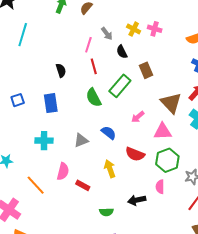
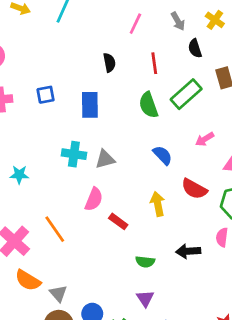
pink line: (88, 45) -> (135, 24), moved
gray triangle: (81, 140) -> (105, 159), moved
orange line: (36, 185) -> (55, 229), moved

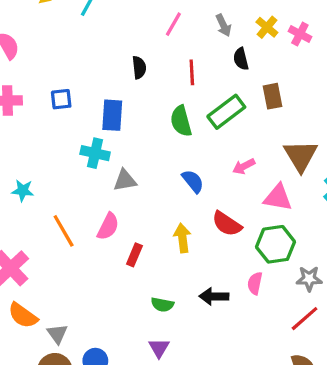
cyan cross: (74, 154) -> (95, 153), moved
red rectangle: (118, 221) -> (134, 255), turned 72
orange line: (55, 229) -> (64, 231), moved

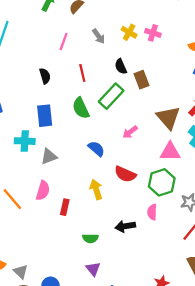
black semicircle: (241, 59) -> (121, 66), moved
blue rectangle: (112, 115) -> (45, 116), moved
pink triangle: (278, 198) -> (170, 152), moved

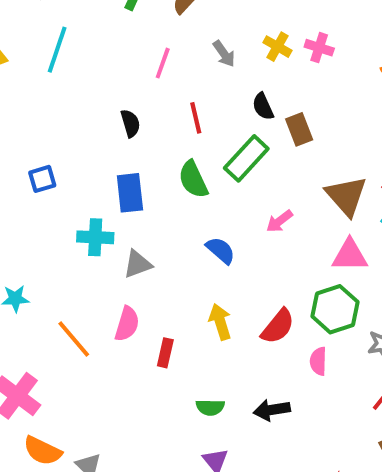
red semicircle: (125, 174) -> (278, 326), moved, turned -75
black arrow: (125, 226) -> (272, 410), moved

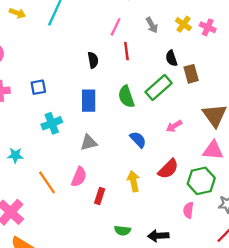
red line: (196, 118) -> (126, 51), moved
cyan cross: (95, 237) -> (52, 123), moved, turned -30
red semicircle: (278, 326) -> (168, 169), moved

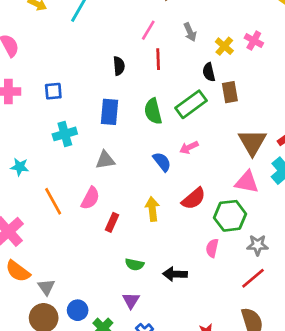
yellow cross: (183, 24) -> (224, 46), moved
pink arrow: (174, 126) -> (189, 147), moved

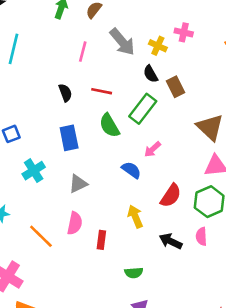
gray arrow: (190, 32) -> (122, 42), size x1.6
red line: (158, 59) -> (102, 91), moved, turned -60
black arrow: (175, 274) -> (171, 241), moved, turned 40

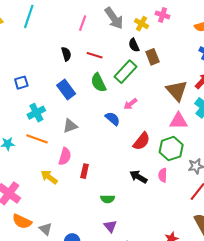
blue rectangle: (69, 138) -> (66, 89), turned -30
yellow arrow: (135, 216) -> (49, 177), moved, turned -36
orange line: (41, 236) -> (37, 139), moved, turned -30

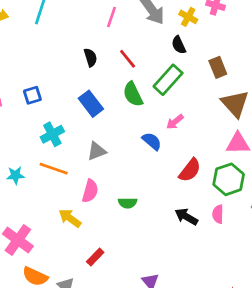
red line: (95, 55) -> (128, 59), turned 35
brown rectangle: (152, 57) -> (218, 67), moved
red rectangle: (85, 171) -> (95, 257), moved, turned 32
green semicircle: (108, 199) -> (128, 203), moved

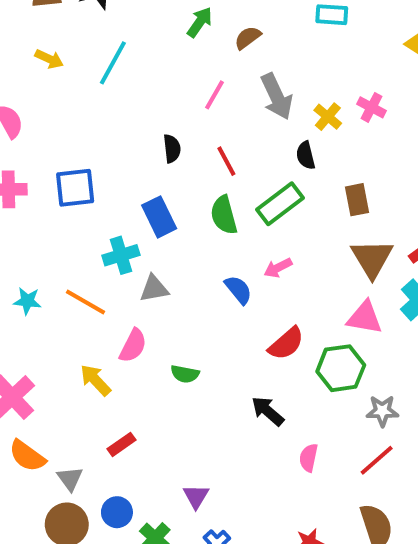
blue square: (32, 95) -> (75, 188), size x1.5
cyan cross: (52, 134) -> (121, 255), moved
pink semicircle: (218, 214) -> (309, 458), moved

